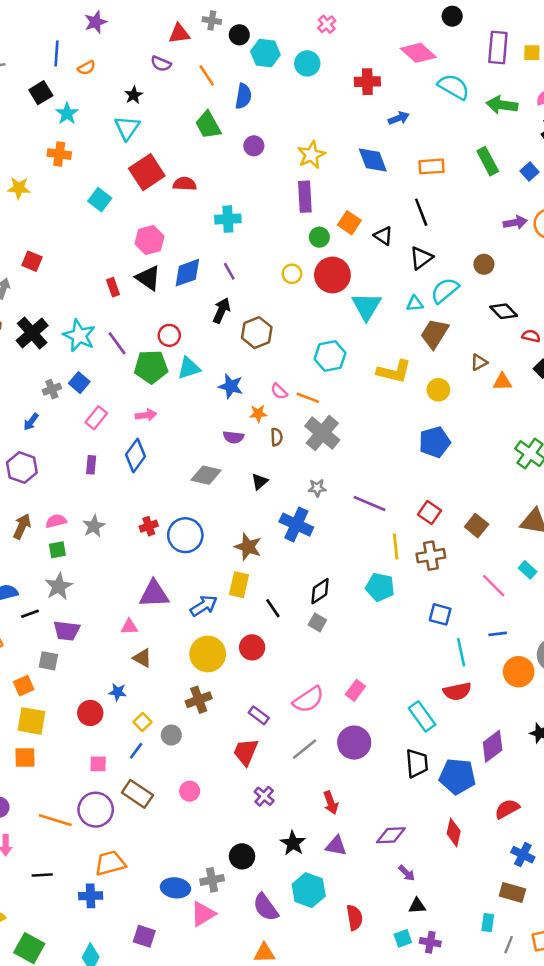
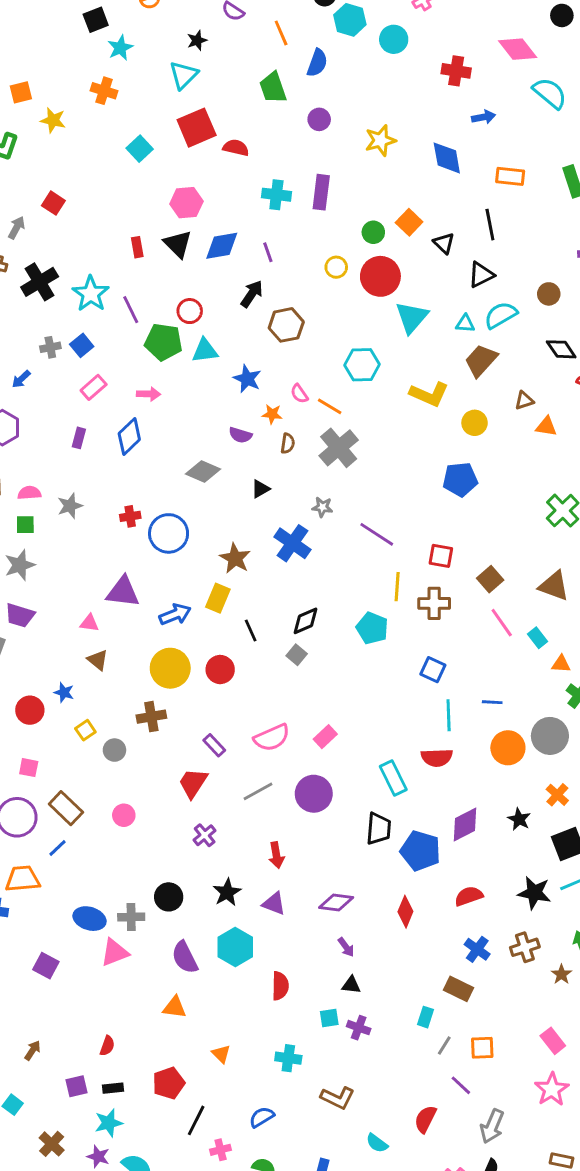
purple rectangle: (305, 197) -> (321, 192), moved
red square: (430, 513) -> (441, 556), turned -35
pink line: (494, 586) -> (502, 623), moved
blue line: (136, 751) -> (58, 848), moved

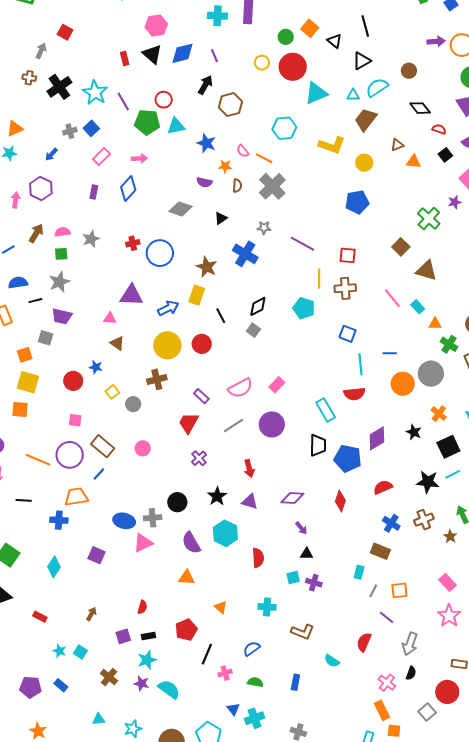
cyan triangle: (412, 317) -> (316, 93), turned 30
brown square: (490, 579) -> (401, 247), moved

